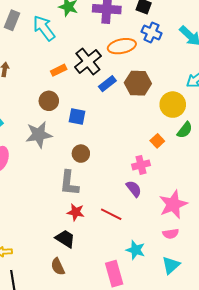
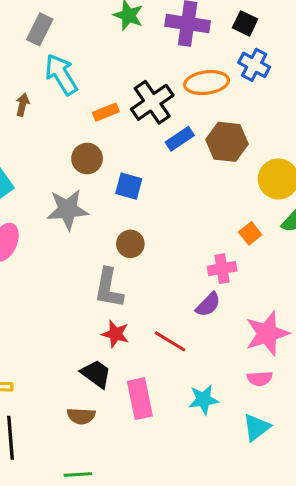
cyan arrow: (44, 28) -> (61, 74), moved
purple semicircle: (134, 189) -> (208, 305), turned 78
cyan star: (136, 250) -> (204, 400), turned -30
brown semicircle: (58, 267) -> (81, 416), turned -66
pink rectangle: (114, 274) -> (140, 399), moved

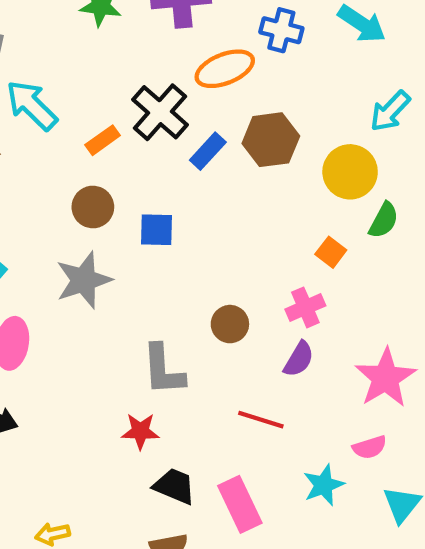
brown circle: (130, 244) -> (230, 324), moved
red star: (115, 334) -> (140, 431), moved
pink semicircle: (260, 379) -> (370, 447), moved

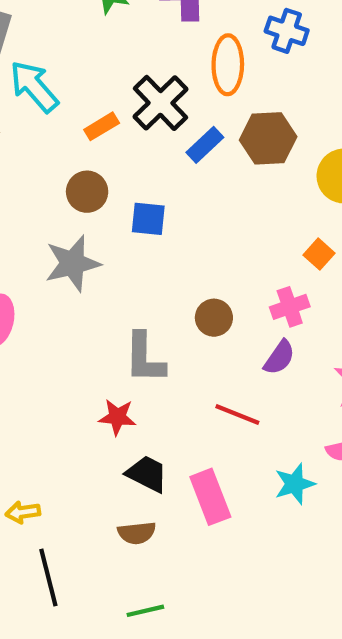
orange ellipse: (225, 69) -> (228, 65), turned -72

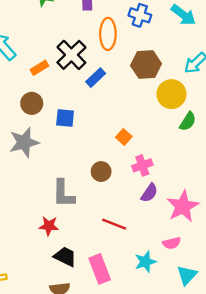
brown hexagon: (268, 138) -> (146, 65), moved
orange square: (319, 254) -> (124, 137), moved
purple semicircle: (279, 357) -> (149, 193), moved

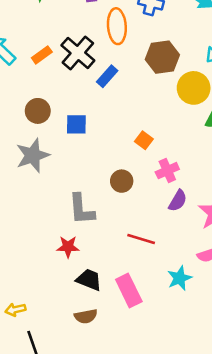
orange rectangle: (39, 68) -> (42, 55), moved

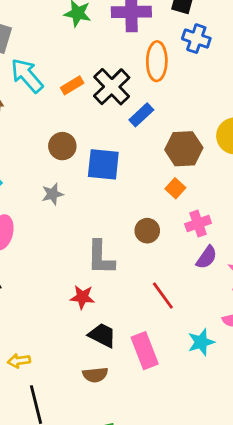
brown hexagon: (162, 57) -> (184, 149), moved
blue square: (76, 124) -> (103, 164), size x1.4
gray star: (33, 155) -> (53, 194), size x0.6
red line: (141, 239) -> (163, 296), turned 32

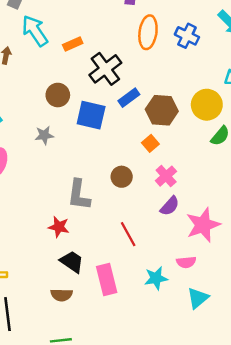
blue cross: (196, 39) -> (187, 36), moved
black cross: (112, 87) -> (105, 69), moved
blue rectangle: (141, 115) -> (129, 98), moved
pink cross: (198, 224) -> (166, 176), turned -30

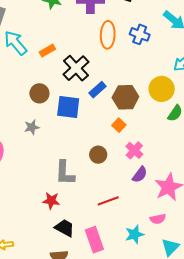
red line: (128, 234) -> (108, 201), turned -75

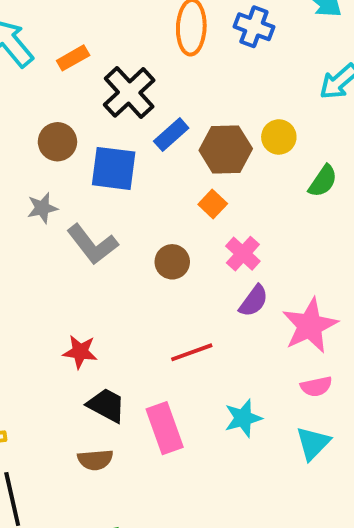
yellow circle: (162, 89) -> (279, 137), moved, size x0.7
gray L-shape: (65, 173) -> (92, 244), moved, turned -40
pink semicircle: (158, 219) -> (316, 387), moved

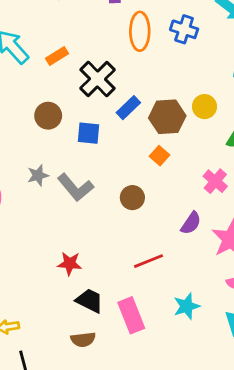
blue square: (114, 168) -> (89, 133), size x0.7
gray star: (42, 208) -> (38, 175), moved
pink cross: (243, 254) -> (215, 181), moved

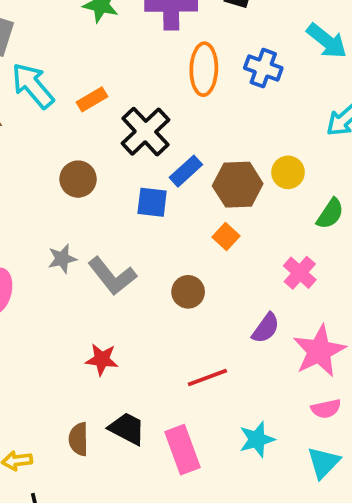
blue square: (89, 133) -> (152, 202), moved
red star: (70, 264) -> (102, 360), moved
brown semicircle: (83, 340) -> (79, 439), moved, turned 95

